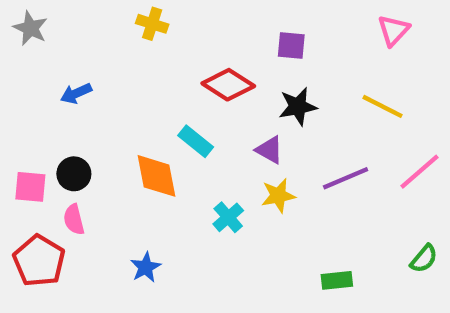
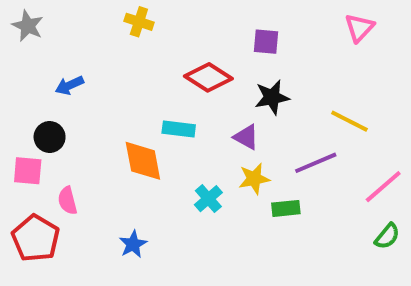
yellow line: (383, 106) -> (349, 121), moved
cyan rectangle: (196, 141) -> (179, 129), turned -32
pink line: (420, 172) -> (383, 187), moved
black circle: (74, 174) -> (50, 137), moved
green rectangle: (337, 280) -> (286, 208), moved

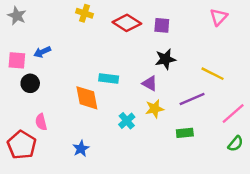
red diamond: (208, 77) -> (127, 23), moved
pink square: (28, 171) -> (17, 60), moved
green rectangle: (286, 208) -> (185, 133), moved

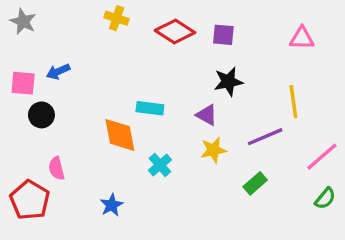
pink triangle: (219, 17) -> (302, 38), moved, turned 48
yellow line: (213, 74) -> (293, 102), turned 55
cyan cross: (127, 121) -> (160, 165), moved
green rectangle: (185, 133) -> (255, 183), turned -35

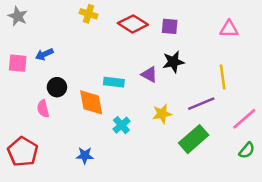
black circle: (41, 115) -> (57, 87), moved
purple triangle: (207, 115) -> (149, 75), moved
pink semicircle: (56, 168) -> (43, 109), moved
green rectangle: (255, 183) -> (194, 139), size x1.6
blue star: (112, 205) -> (85, 155), turned 30

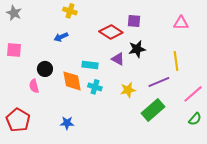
red diamond: (133, 24) -> (111, 32), moved
blue arrow: (44, 54) -> (61, 37), moved
cyan cross: (121, 125) -> (95, 87), moved, turned -32

